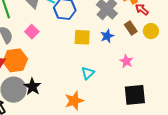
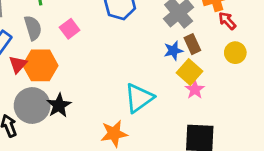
brown rectangle: (131, 28) -> (192, 44), moved
yellow square: (82, 37) -> (190, 72), moved, turned 30
cyan triangle: (88, 73) -> (139, 98), size x1.6

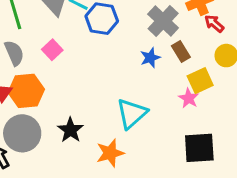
blue star: (173, 51) -> (150, 58), moved
yellow square: (190, 72) -> (200, 81), moved, turned 30
black star: (59, 105) -> (70, 130), moved

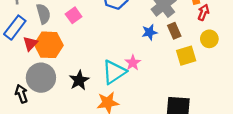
red arrow: (214, 23) -> (203, 12), turned 63
pink star: (189, 98) -> (133, 63), moved
cyan triangle: (132, 113) -> (114, 72), moved

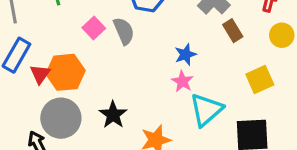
gray semicircle: (43, 14) -> (124, 31), moved
blue star: (150, 32) -> (185, 54), moved
yellow square: (186, 56) -> (260, 80), moved
cyan triangle: (114, 72) -> (206, 110), moved

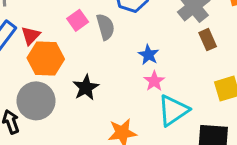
blue star: (185, 54) -> (149, 55), moved, turned -30
red triangle: (40, 74) -> (31, 36), moved
black star: (113, 115) -> (86, 88), moved

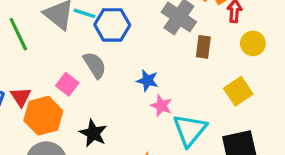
pink square: (78, 20) -> (67, 84), moved
brown rectangle: (208, 40) -> (203, 47), turned 48

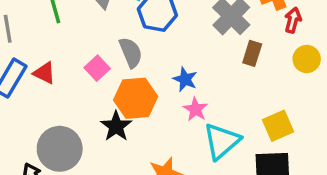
yellow square: (238, 91) -> (278, 126), moved
red triangle: (21, 97) -> (44, 73), turned -40
orange hexagon: (43, 116) -> (136, 98), moved

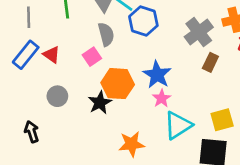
gray semicircle: (131, 52) -> (106, 34), moved
blue star: (185, 79) -> (157, 75), size x1.5
gray circle: (60, 149) -> (57, 96), moved, size x0.6

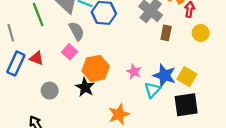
blue star: (157, 75) -> (164, 75), moved
yellow square: (222, 120) -> (187, 77), turned -30
cyan triangle: (178, 125) -> (152, 90), size x0.7

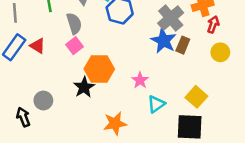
gray semicircle: (77, 31) -> (74, 23), moved
blue star: (164, 75) -> (164, 41), moved
gray circle: (50, 91) -> (43, 101), moved

